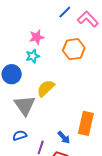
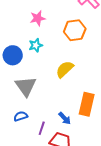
cyan star: (33, 56) -> (36, 45), moved
yellow semicircle: (46, 88) -> (65, 69), moved

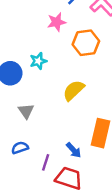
pink star: (38, 18) -> (57, 22), moved
gray triangle: (26, 86) -> (26, 111), size x0.6

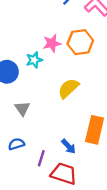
pink star: (57, 22) -> (52, 43), moved

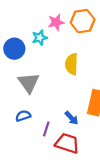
yellow semicircle: (68, 88) -> (72, 64), turned -45
gray triangle: (22, 108) -> (29, 83), size x1.5

